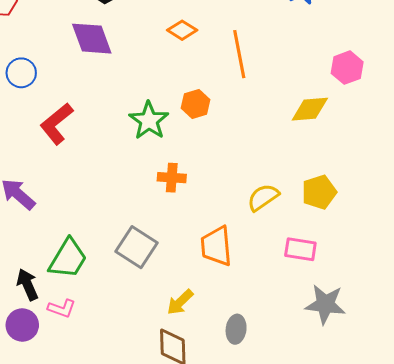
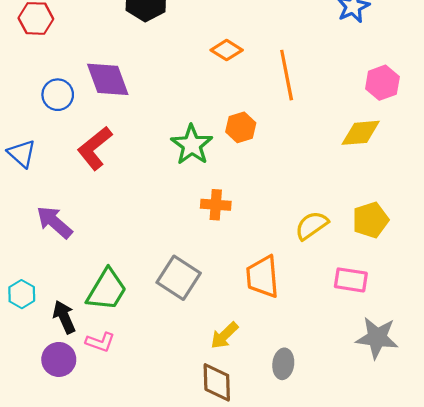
purple diamond: (92, 39) -> (108, 79), moved
pink hexagon: (347, 68) -> (382, 83), moved

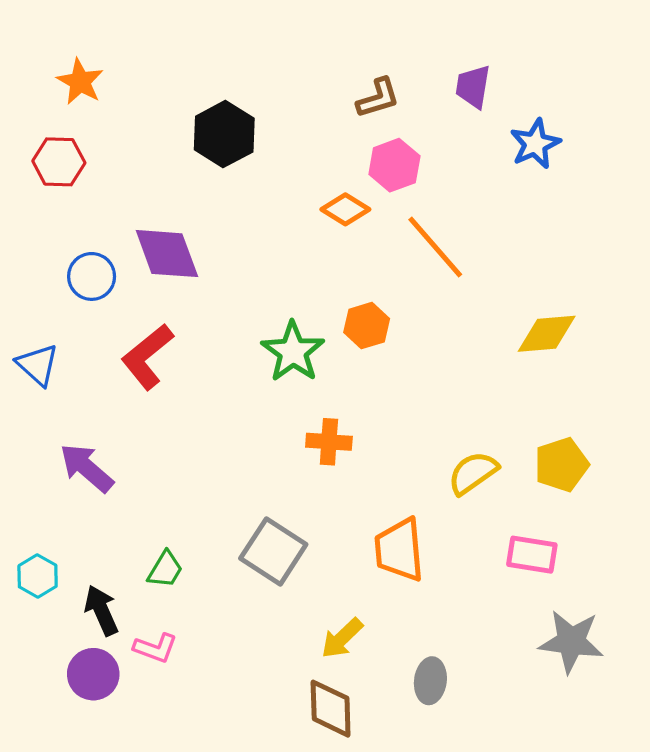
orange line: (287, 75) -> (435, 247), turned -30
pink hexagon: (382, 83) -> (394, 165), moved
green trapezoid: (107, 290) -> (165, 569), size x0.6

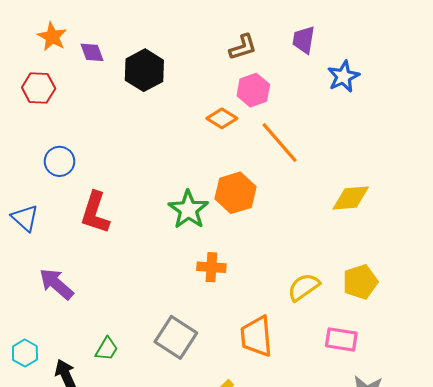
purple diamond: (167, 254) -> (92, 52), moved, size x0.6
orange hexagon: (367, 326) -> (236, 193), size x1.4
red L-shape: (147, 357) -> (95, 213), turned -33

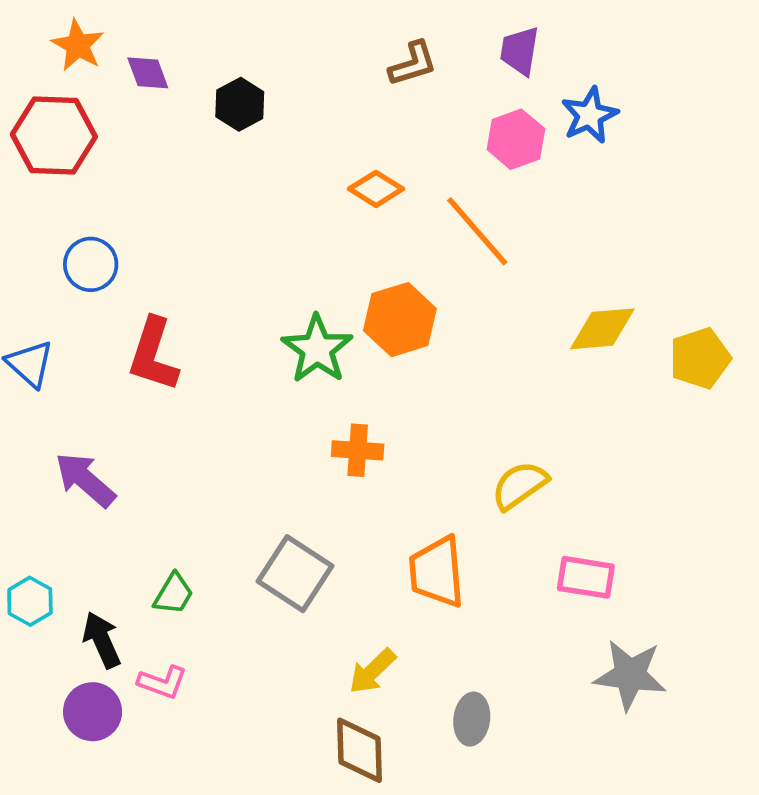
black hexagon: (144, 70) -> (240, 104), size x0.7
red hexagon: (39, 88) -> (54, 136), size x1.4
pink hexagon: (253, 90) -> (516, 139), moved
yellow pentagon: (360, 282) -> (700, 358), moved

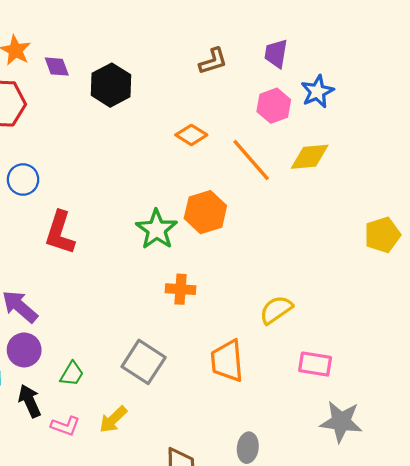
black hexagon: (240, 104) -> (111, 85), size x1.4
yellow diamond: (602, 329) -> (310, 157), moved
yellow arrow: (372, 671) -> (113, 419), moved
purple circle: (93, 712) -> (24, 350), moved

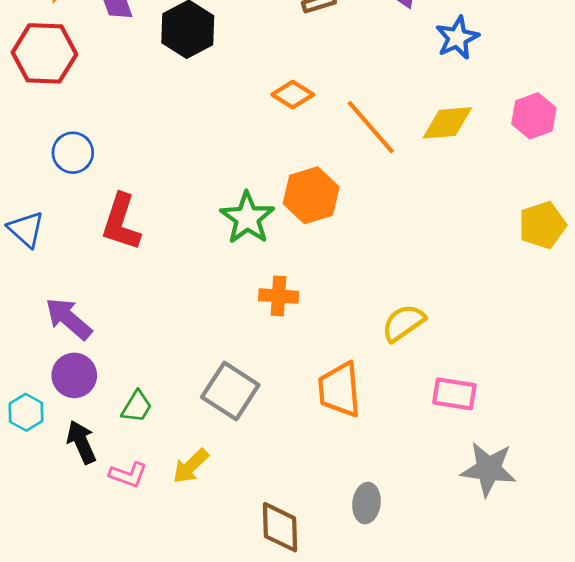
pink hexagon: (274, 106) -> (534, 116), moved

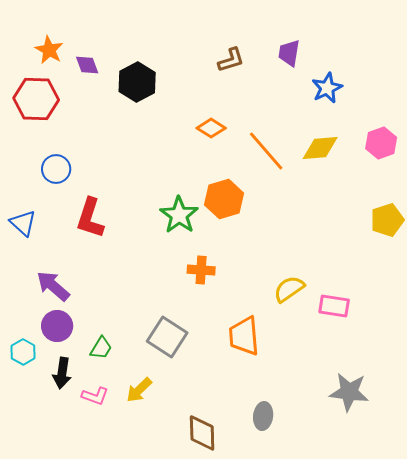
pink rectangle: (454, 394) -> (334, 306), moved
black arrow: (81, 442) -> (62, 373), turned -148

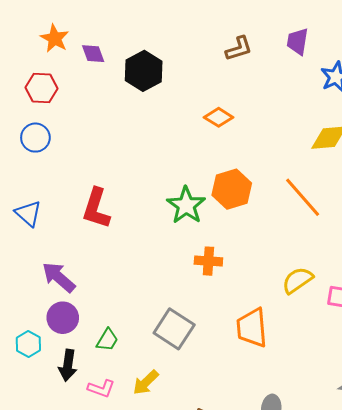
red hexagon: (36, 99) -> (41, 88), size x0.7
orange line: (266, 151) -> (303, 197), moved
blue circle: (56, 169) -> (35, 138), moved

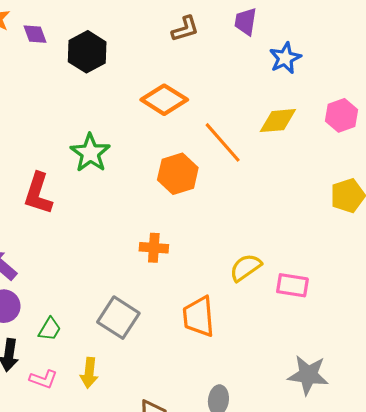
orange diamond: (219, 117) -> (164, 100), size x1.5
orange line: (303, 197) -> (223, 142), moved
green star: (186, 205) -> (90, 153), moved
yellow arrow: (146, 382) -> (89, 373), turned -40

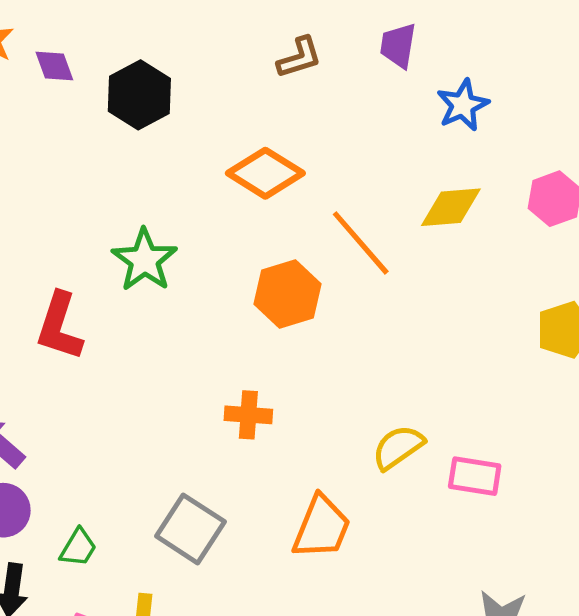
orange trapezoid: (199, 317) -> (322, 527), turned -153

